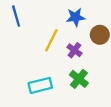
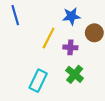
purple cross: (74, 50) -> (70, 47), turned -32
cyan rectangle: (40, 85) -> (38, 81), turned -50

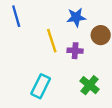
yellow line: (49, 38) -> (52, 41), turned -45
green cross: (75, 74) -> (90, 85), moved

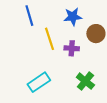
blue line: (16, 16) -> (29, 16), moved
cyan rectangle: (41, 86) -> (39, 82), turned 30

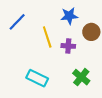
blue line: (29, 16) -> (17, 22), moved, turned 60
cyan rectangle: (39, 82) -> (37, 78), turned 60

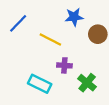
yellow line: (47, 37) -> (50, 40), turned -45
purple cross: (68, 46) -> (64, 65), moved

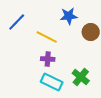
purple cross: (64, 65) -> (48, 59), moved
cyan rectangle: (40, 84) -> (52, 82), moved

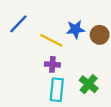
blue star: (69, 16) -> (75, 29), moved
cyan rectangle: (52, 82) -> (57, 90), turned 70

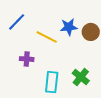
purple cross: (52, 64) -> (27, 59), moved

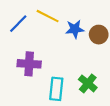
yellow line: (47, 37) -> (48, 16), moved
purple cross: (27, 59) -> (29, 64), size x1.5

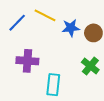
green cross: (88, 83) -> (90, 66), moved

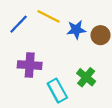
green cross: (90, 66) -> (86, 77), moved
cyan rectangle: (53, 85) -> (57, 91), turned -35

